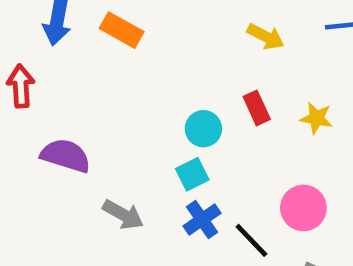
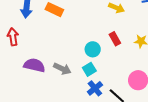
gray arrow: (123, 215) -> (62, 69), moved

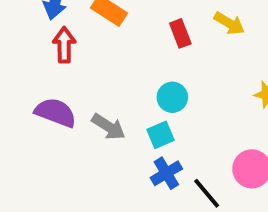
red arrow: (13, 37) -> (64, 45), moved
red rectangle: (115, 39) -> (180, 33), moved

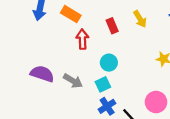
yellow arrow: (229, 23) -> (140, 19), turned 30
red arrow: (64, 45) -> (82, 39), moved

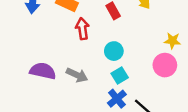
cyan square: (103, 84) -> (120, 75), moved
pink circle: (156, 102) -> (165, 65), moved

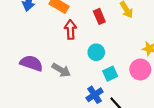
cyan square: (120, 75) -> (110, 74), moved

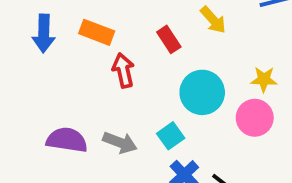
cyan circle: (96, 52) -> (202, 92), moved, size x1.5
cyan square: (110, 74) -> (171, 136), moved

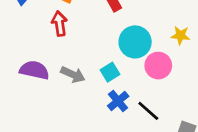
red arrow: (123, 70) -> (59, 24), moved
pink circle: (255, 118) -> (158, 66), moved

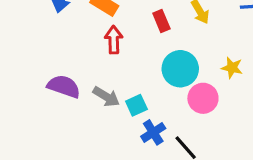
red arrow: (59, 24) -> (114, 40), moved
cyan square: (110, 72) -> (136, 105), moved

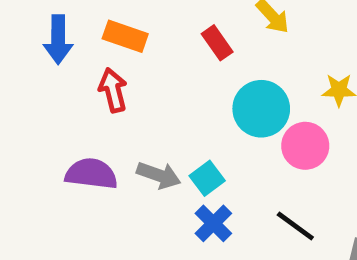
red arrow: (114, 40) -> (113, 90), moved
blue cross: (153, 132) -> (213, 223), moved

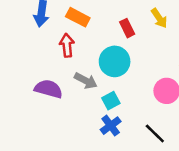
cyan circle: (261, 109) -> (115, 61), moved
gray arrow: (159, 175) -> (86, 81), moved

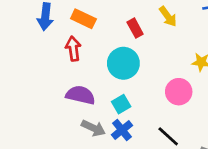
gray arrow: (86, 81) -> (93, 128), moved
purple semicircle: (48, 89) -> (80, 95), moved

